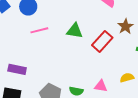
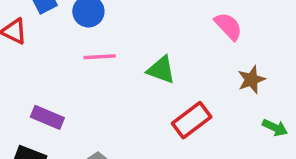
red rectangle: (102, 41) -> (192, 120), moved

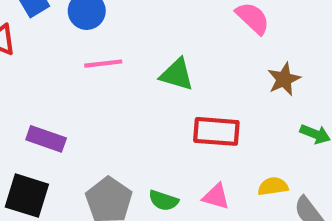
red rectangle: (192, 120) -> (216, 131), turned 45

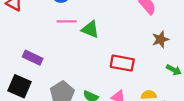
green triangle: (177, 74) -> (90, 29), moved

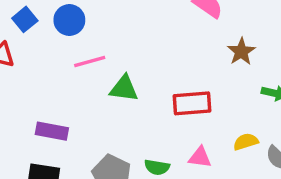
green triangle: (90, 29) -> (124, 88), moved

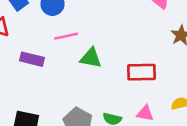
purple rectangle: (52, 131) -> (32, 59), moved

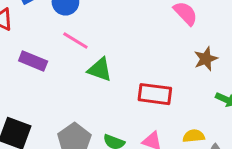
pink line: (66, 36) -> (75, 41), turned 35

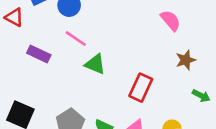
red rectangle: (155, 94) -> (141, 88), turned -76

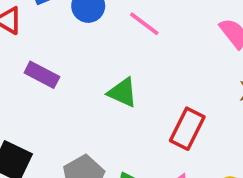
pink line: (76, 39) -> (144, 24), moved

